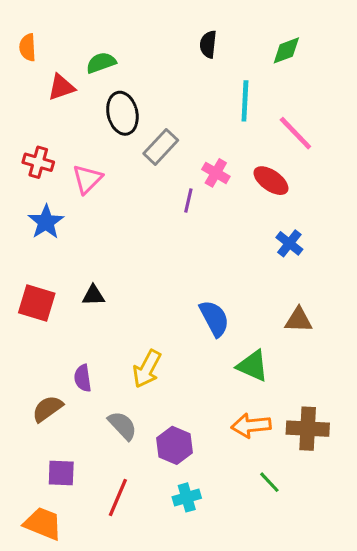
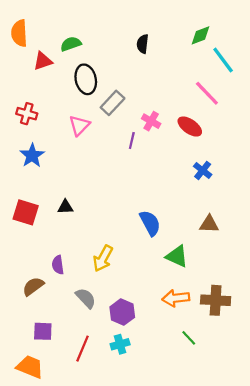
black semicircle: (208, 44) -> (143, 44), moved
orange semicircle: (28, 47) -> (19, 33), size x1.4
cyan line: (245, 101) -> (223, 60), moved, turned -40
pink triangle: (87, 179) -> (79, 125), moved
cyan cross: (187, 497) -> (120, 344), moved

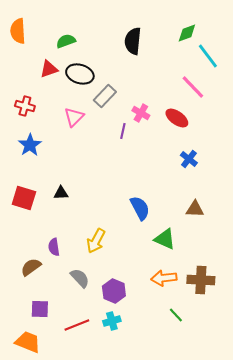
black semicircle: (143, 44) -> (133, 41), size x1.5
red triangle: (43, 61) -> (49, 69), moved
black ellipse: (86, 79) -> (80, 74), turned -60
red line: (83, 349) -> (77, 325), turned 45

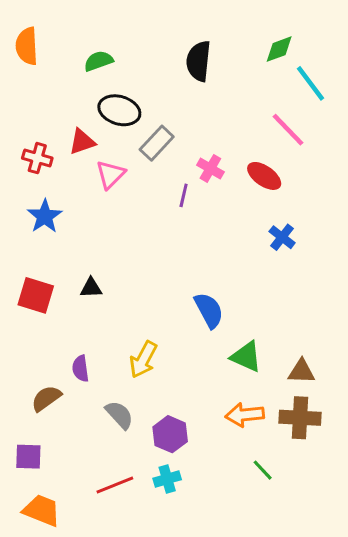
red triangle: (49, 69) -> (82, 142), moved
brown triangle: (195, 209) -> (301, 371), moved
purple square: (40, 309) -> (28, 457), moved

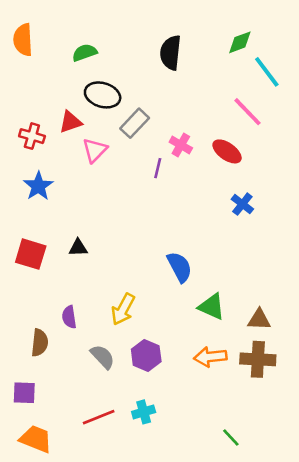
brown semicircle: (46, 398) -> (40, 343), turned 132
purple hexagon: (170, 434) -> (146, 355), moved
green line: (263, 470) -> (231, 438), moved

